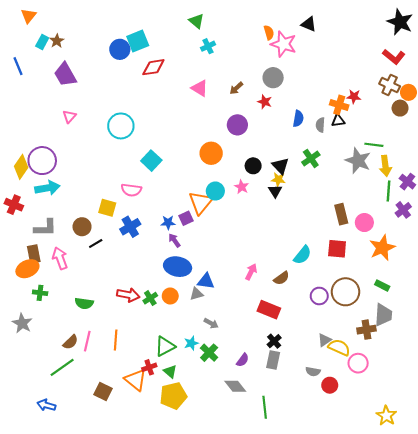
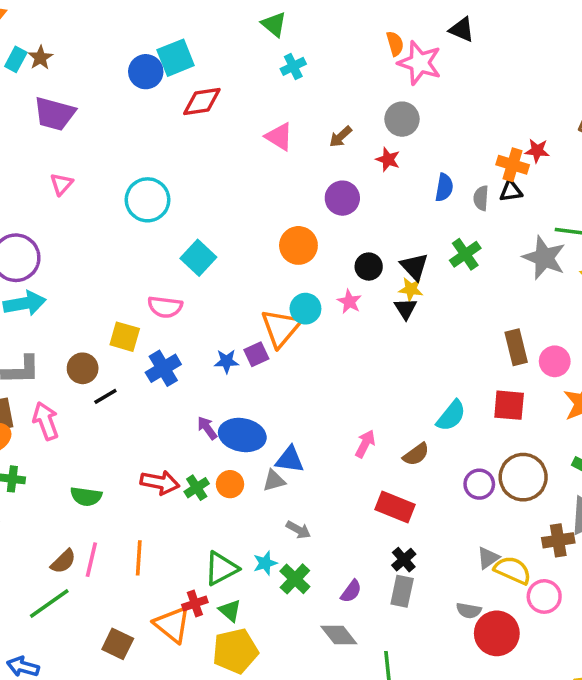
purple trapezoid: (65, 75) -> (54, 114), turned -45
purple arrow: (174, 240) -> (207, 428), moved
red circle: (330, 385) -> (497, 633), size x1.6

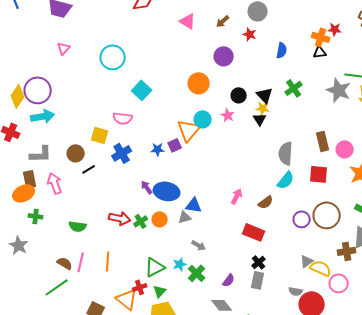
gray semicircle: (481, 198) -> (286, 153), moved, size x1.6
brown semicircle: (63, 561) -> (65, 263), turned -105
green triangle: (230, 611) -> (160, 291), turned 32

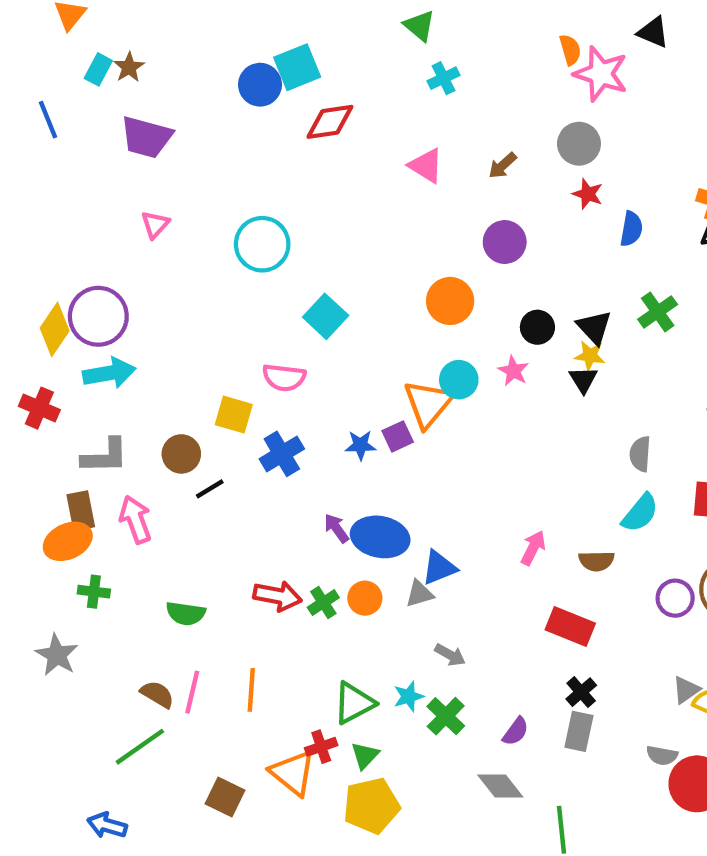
red star: (250, 34) -> (588, 194), moved
gray semicircle: (286, 153) -> (640, 454), size x0.7
brown semicircle: (266, 202) -> (596, 561), turned 35
blue triangle: (194, 205) -> (439, 568), turned -30

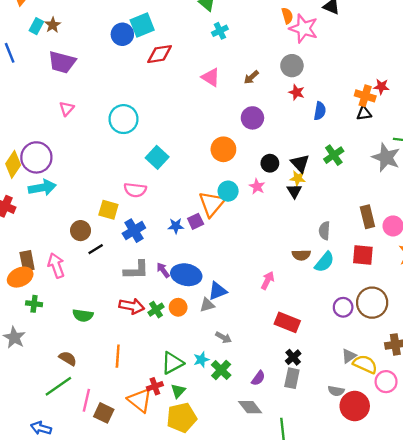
gray L-shape: (105, 456) -> (136, 270), moved
brown semicircle: (596, 561) -> (301, 255), moved
pink line: (192, 692) -> (86, 400), moved

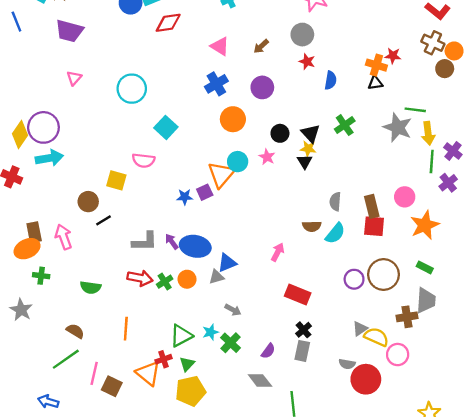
brown rectangle: (367, 217) -> (372, 206), moved
blue cross: (134, 231) -> (216, 84), moved

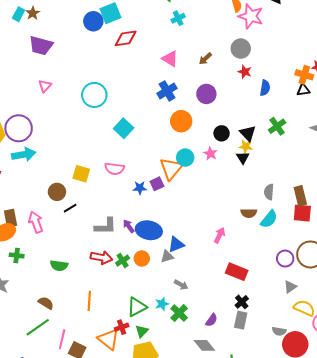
pink semicircle: (143, 160) -> (115, 169), moved
gray triangle: (360, 329) -> (290, 287), moved

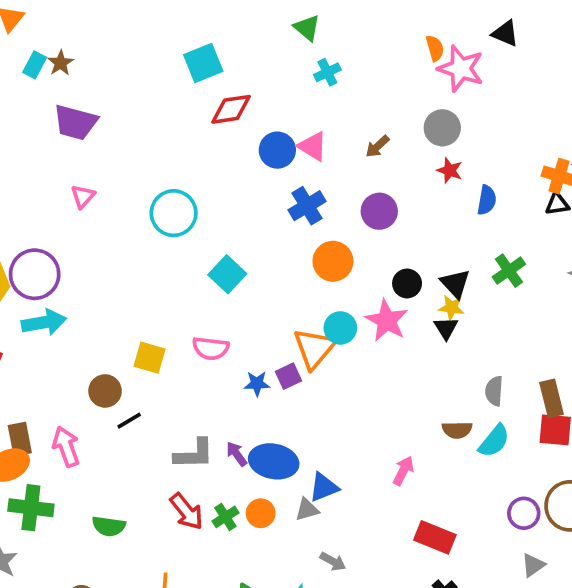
blue circle: (93, 21) -> (277, 150), moved
pink star: (210, 154) -> (387, 321), size x1.6
green cross: (17, 255) -> (31, 508), size x1.6
red arrow: (101, 258) -> (187, 511), turned 40

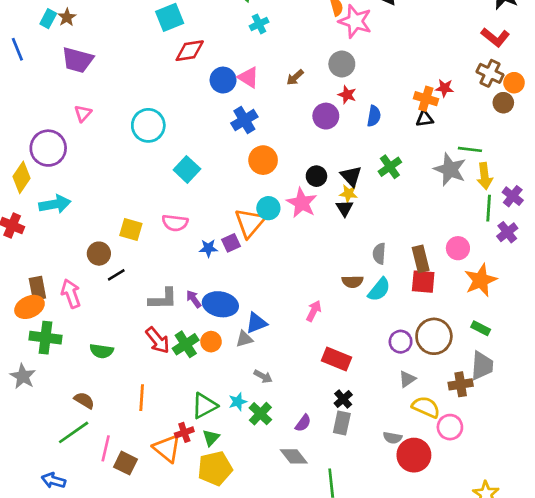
purple circle: (379, 211) -> (326, 116), moved
purple circle: (35, 274) -> (48, 148), moved
green cross: (225, 517) -> (186, 344), size x1.4

